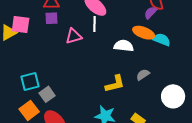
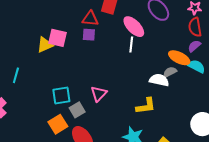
purple semicircle: (150, 13) -> (194, 46), moved
pink triangle: (74, 36) -> (99, 94), moved, turned -36
white semicircle: (124, 46) -> (159, 80), moved
gray semicircle: (143, 75) -> (170, 72), moved

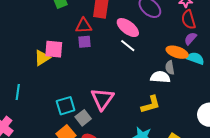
white line: (131, 44) -> (128, 46), turned -49
gray semicircle: (170, 72) -> (170, 68), turned -64
pink triangle: (99, 94) -> (102, 99), size x1.4

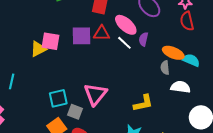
red triangle: (84, 26) -> (102, 33), moved
purple semicircle: (190, 39) -> (144, 39), moved, turned -32
purple square: (84, 42) -> (82, 36), size x1.5
white semicircle: (160, 77) -> (181, 87), moved
gray square: (83, 118) -> (75, 112), turned -35

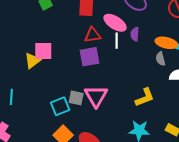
purple square: (82, 36) -> (89, 57), moved
white line: (124, 43) -> (117, 41), turned 56
gray square: (75, 112) -> (76, 98), moved

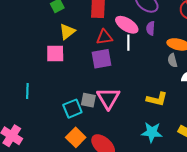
purple semicircle: (135, 34) -> (151, 28), moved
yellow triangle: (32, 61) -> (67, 32), moved
cyan line: (11, 97) -> (27, 91), moved
yellow L-shape: (145, 97) -> (157, 99), turned 35

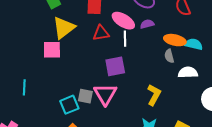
purple semicircle: (151, 28) -> (147, 24), turned 72
yellow triangle: (67, 32) -> (64, 28), size x1.4
purple square: (101, 59) -> (115, 66), moved
yellow L-shape: (157, 99) -> (154, 95), turned -75

